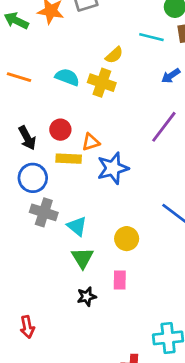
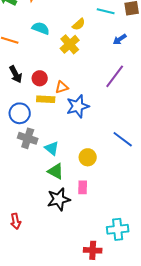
cyan semicircle: (67, 77) -> (41, 28), moved
yellow cross: (102, 83) -> (70, 44), turned 30
black arrow: (27, 138) -> (16, 74), moved
green triangle: (82, 258) -> (56, 171), turned -30
black star: (87, 297) -> (59, 199), size x1.6

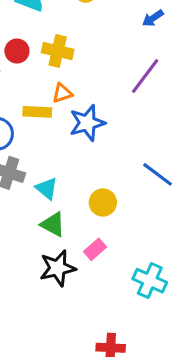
yellow cross: (70, 44) -> (58, 51), moved, turned -36
red circle: (40, 78) -> (17, 51), moved
pink rectangle: (83, 187) -> (95, 249), turned 48
cyan cross: (118, 229) -> (150, 281), moved, turned 30

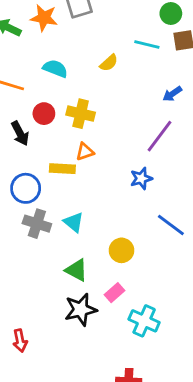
blue arrow: (153, 18) -> (172, 94), moved
blue star: (87, 123) -> (141, 178), moved, size x0.7
cyan triangle: (47, 188) -> (74, 222), moved
cyan cross: (150, 281) -> (144, 321), moved

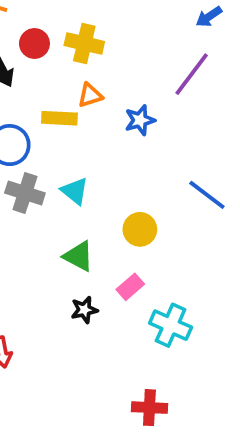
blue star: (141, 178) -> (140, 120), moved
black star: (81, 310) -> (84, 310), size x0.6

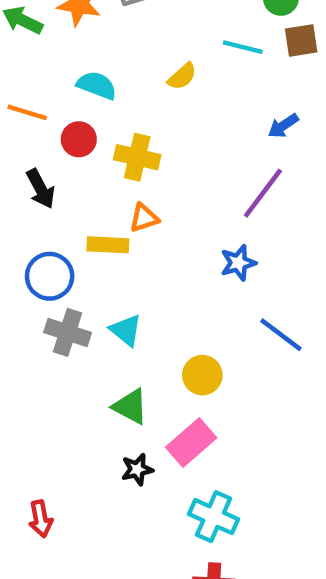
red circle: (34, 44) -> (79, 139), moved
blue star: (140, 120) -> (238, 263), moved
pink rectangle: (130, 287) -> (191, 442), size x1.5
cyan cross: (171, 325) -> (214, 517), moved

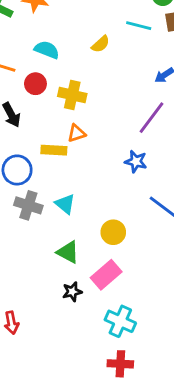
blue star: (238, 263) -> (136, 162), turned 30

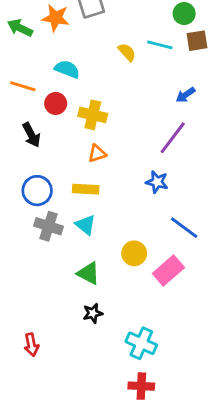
yellow semicircle: (101, 44) -> (127, 52), moved, turned -90
yellow rectangle: (54, 150) -> (86, 189), moved
pink rectangle: (106, 275) -> (168, 270), moved

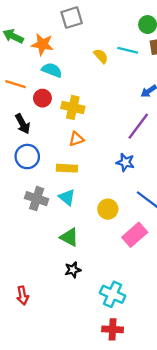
orange star: (56, 18) -> (42, 44), moved
blue circle: (37, 191) -> (27, 157), moved
yellow circle: (134, 253) -> (108, 209), moved

